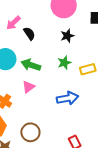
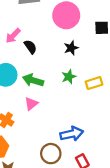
blue arrow: (67, 98) -> (72, 134), moved
brown circle: (30, 132) -> (51, 154), moved

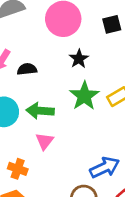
black semicircle: (30, 47) -> (27, 69), turned -48
green star: (69, 77) -> (84, 96), size x1.5

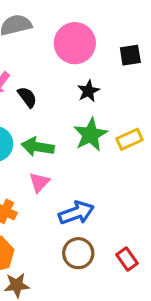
black semicircle: (27, 69) -> (27, 97), turned 54
blue arrow: (105, 167) -> (76, 213), moved

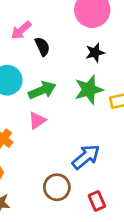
green arrow: (38, 147) -> (42, 90), turned 136
blue arrow: (76, 213) -> (86, 157), moved, turned -32

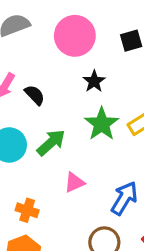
pink triangle: (37, 120) -> (74, 182), moved, turned 30

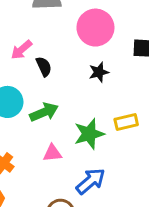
green star: (102, 124) -> (89, 134), moved

